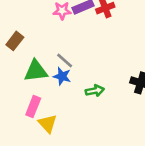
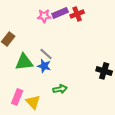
green arrow: (95, 91) -> (60, 89), moved
pink rectangle: (33, 106) -> (17, 97), moved

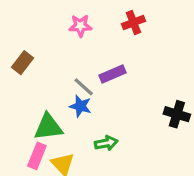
purple rectangle: (60, 13) -> (113, 74), moved
green triangle: (24, 62) -> (48, 127), moved

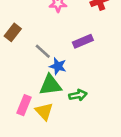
gray line: (84, 87) -> (43, 51), moved
green triangle: (48, 127) -> (50, 85), moved

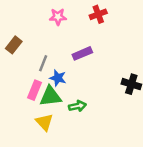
gray line: (43, 51) -> (43, 63), turned 70
pink rectangle: (24, 105) -> (35, 90), moved

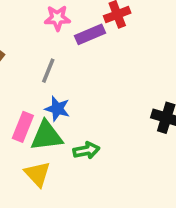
purple rectangle: (82, 53) -> (90, 34), moved
gray line: (43, 63) -> (48, 71), moved

